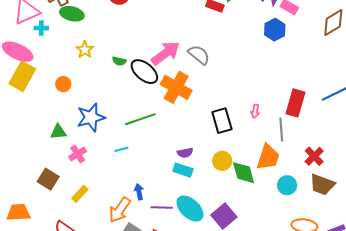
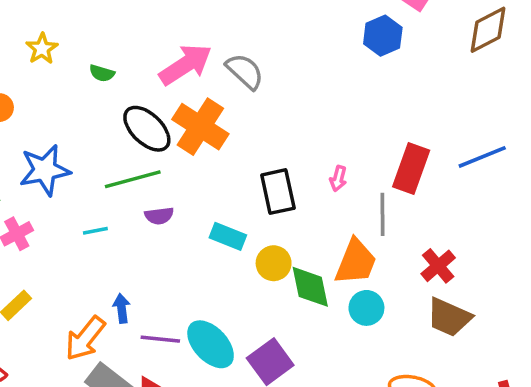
black ellipse: (144, 72) -> (147, 129), moved
purple semicircle: (185, 153) -> (159, 216), moved
cyan rectangle: (183, 170) -> (228, 236), moved
cyan circle: (287, 185) -> (366, 308), moved

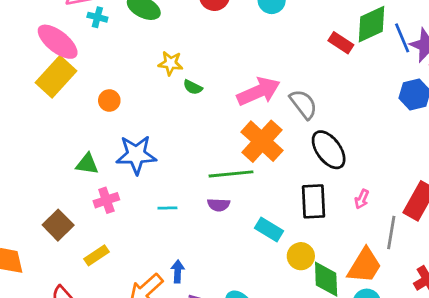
yellow star: (42, 49) -> (170, 63), moved, turned 30
black ellipse: (147, 129) -> (329, 150), moved
green line: (133, 179) -> (231, 174), moved

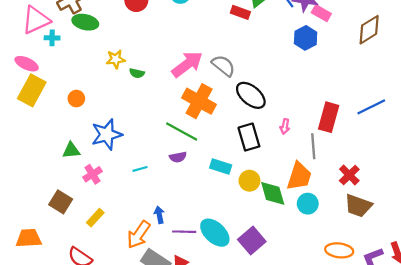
pink ellipse: (58, 42) -> (27, 64), size x0.7
green line: (231, 174) -> (182, 131), turned 48

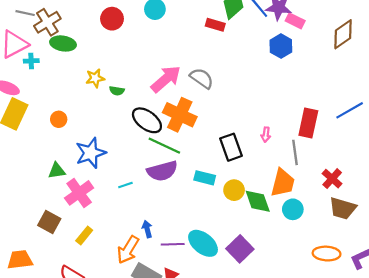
black ellipse: (251, 95) -> (147, 120), moved
purple semicircle: (178, 157) -> (162, 171), size x1.8
pink cross: (93, 174) -> (79, 193), size x1.5

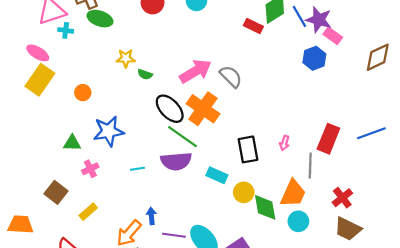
pink cross: (79, 193) -> (90, 169), size x0.6

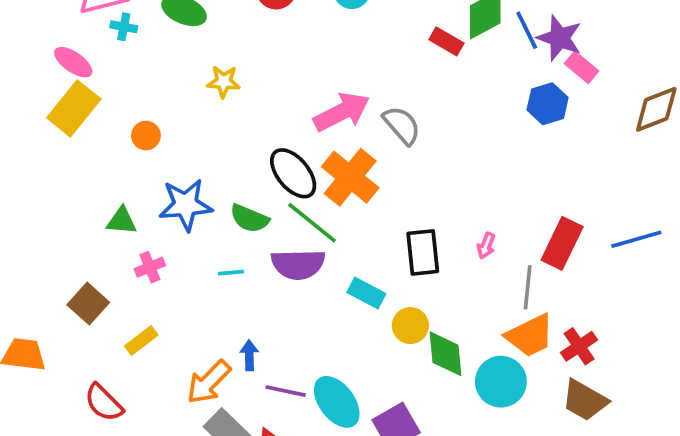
green semicircle: (145, 74) -> (249, 218), moved, size x1.5
orange trapezoid: (293, 193) -> (530, 336), moved, turned 36
cyan circle: (298, 221) -> (501, 382), size x1.4

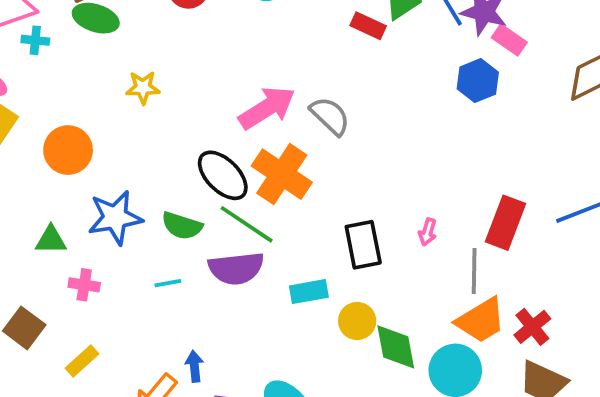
orange circle: (146, 136) -> (68, 150), size x1.6
pink cross: (150, 267) -> (84, 285), turned 36
cyan rectangle: (366, 293) -> (309, 292), turned -33

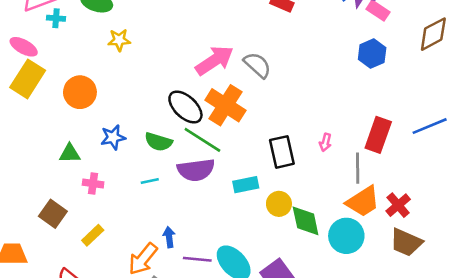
blue hexagon: (478, 81) -> (372, 54), moved
yellow star: (143, 88) -> (119, 40), moved
blue star: (115, 218) -> (113, 137), size x0.7

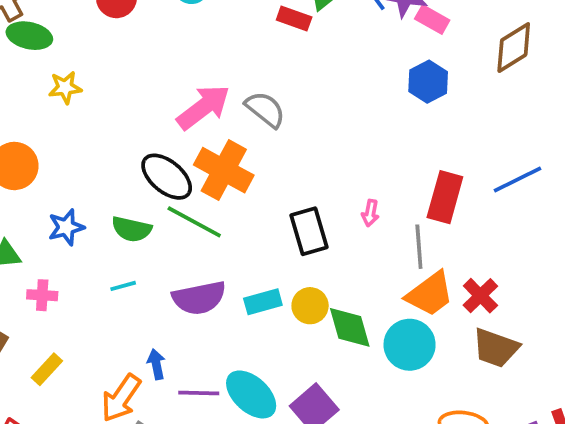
purple semicircle: (196, 170) -> (199, 298), moved
cyan rectangle: (246, 185) -> (263, 302), moved

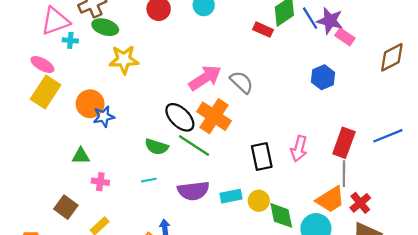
blue hexagon: (428, 82) -> (323, 77), moved
yellow star: (65, 87) -> (124, 60), size x1.5
pink arrow: (370, 213) -> (299, 149), size x1.6
blue star: (66, 227) -> (104, 117), moved
gray line: (419, 247) -> (344, 174), moved

